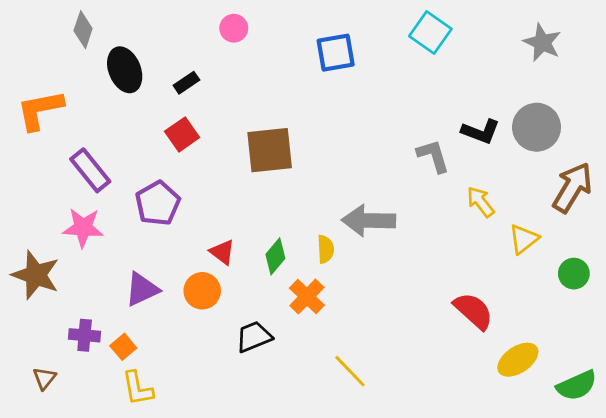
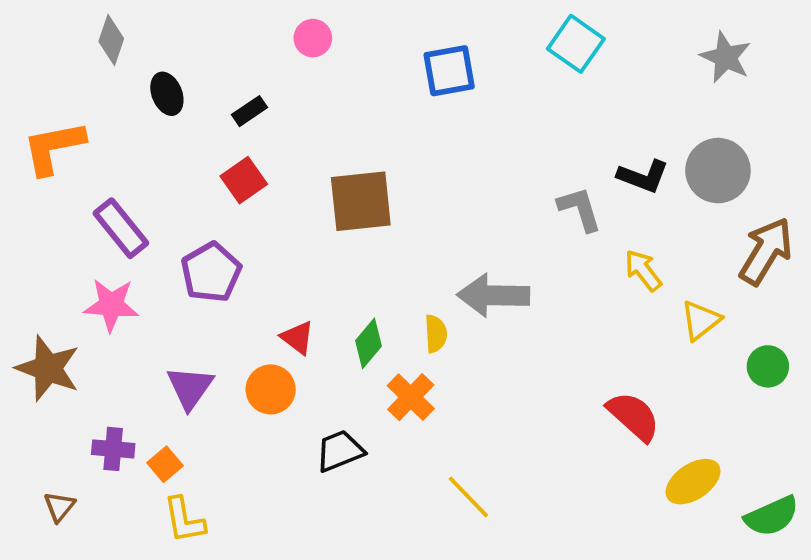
black ellipse: (125, 70) -> (167, 94), size x0.7
purple triangle: (142, 289) -> (190, 388), turned -30

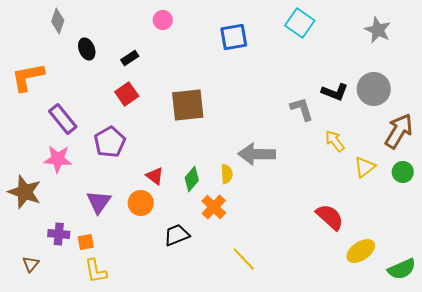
green circle: (768, 366) -> (403, 172), moved
orange square: (165, 464) -> (86, 242), turned 30

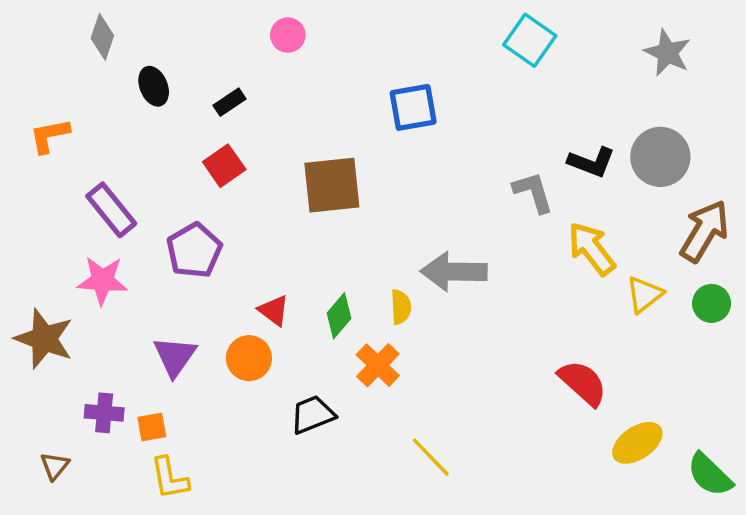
blue square: (234, 37) -> (413, 107), moved
orange L-shape: (28, 77) -> (49, 136), size x0.7
yellow arrow: (335, 141) -> (591, 249), size x1.4
green semicircle: (402, 269) -> (710, 475), turned 68

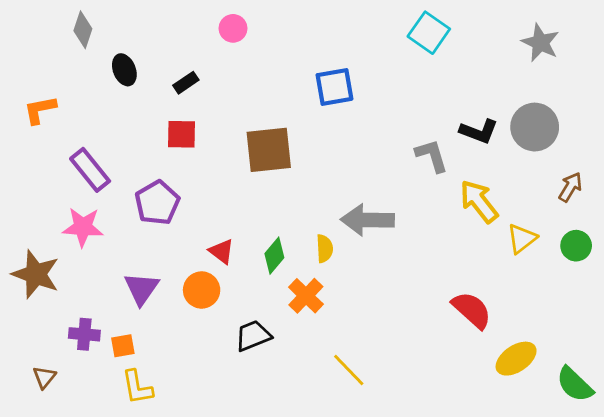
red square: (224, 166) -> (182, 134), turned 36
brown arrow: (704, 231) -> (570, 187), size x0.6

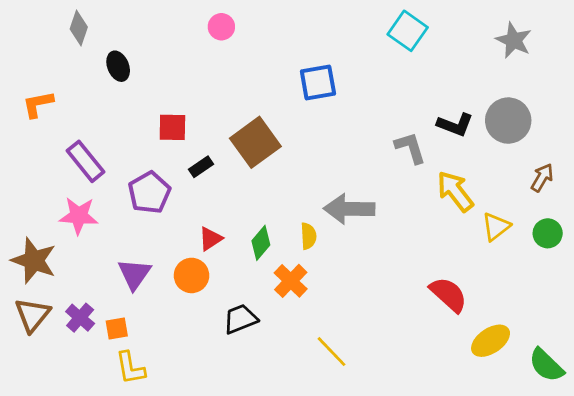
black rectangle: (186, 83) -> (201, 167), moved
brown square: (269, 150) -> (255, 142), turned -30
red triangle: (222, 251) -> (211, 239), turned 50
purple cross: (84, 334) -> (80, 318), turned 36
brown triangle: (44, 377) -> (32, 315), moved, size x1.6

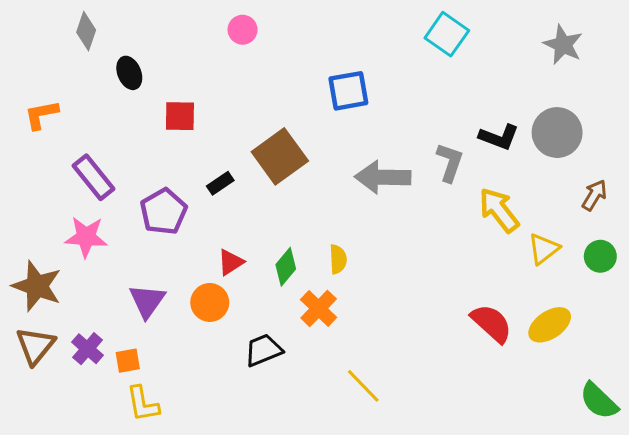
red square: (172, 127) -> (180, 116), moved
gray L-shape: (410, 148) -> (450, 162), turned 36
gray arrow: (349, 209) -> (383, 177), moved
yellow ellipse: (491, 341) -> (550, 325), moved

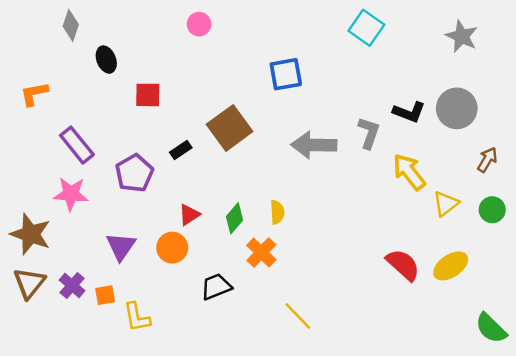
yellow L-shape: (143, 404) -> (137, 317), moved

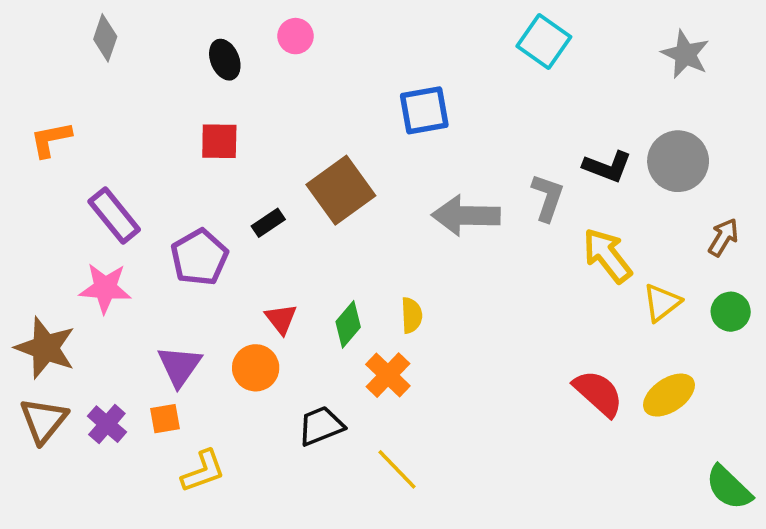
black ellipse: (106, 60) -> (225, 60), moved
red triangle: (189, 215) -> (281, 319), turned -35
orange square: (105, 295) -> (165, 419), moved
yellow line: (298, 316) -> (397, 469), moved
yellow L-shape: (137, 317) -> (203, 471), turned -100

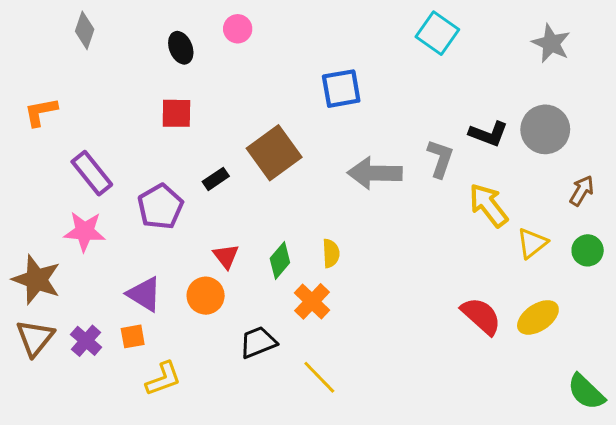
purple triangle: (179, 366) -> (144, 294), turned -33

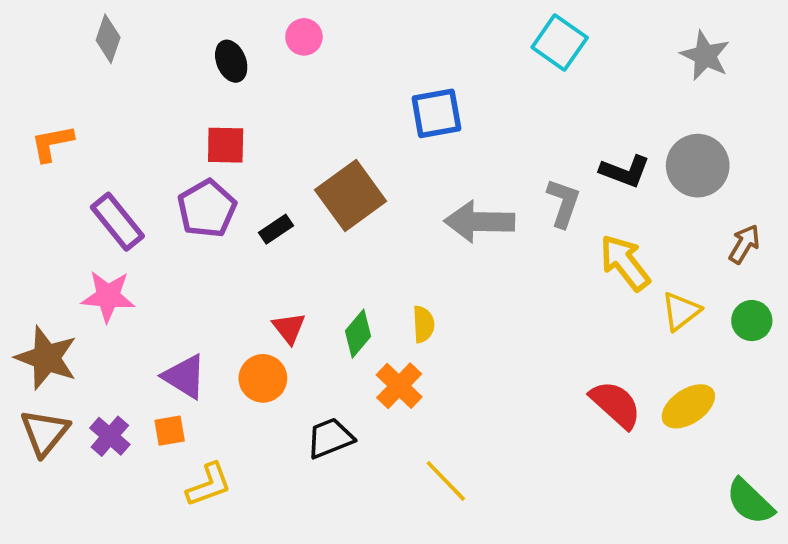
purple pentagon: (160, 207) -> (207, 209), moved
yellow line: (319, 377) -> (446, 481), moved

